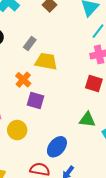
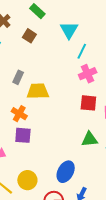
purple square: (36, 100) -> (23, 135), moved
yellow circle: (17, 130) -> (27, 180), moved

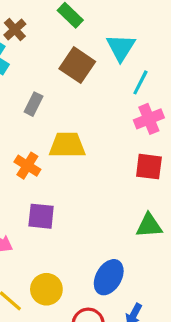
brown square: (29, 36) -> (77, 65), moved, size x1.5
gray rectangle: (18, 77) -> (34, 104), moved
orange cross: (19, 114) -> (27, 166), moved

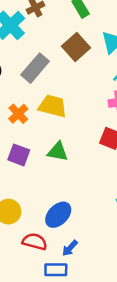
gray rectangle: (34, 104) -> (35, 68), size x1.6
green triangle: (149, 226) -> (58, 152), moved

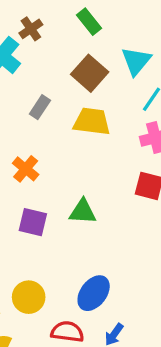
gray rectangle: (35, 68) -> (40, 107), size x0.6
yellow trapezoid: (53, 106) -> (92, 122), moved

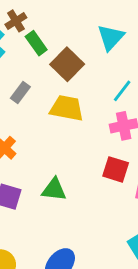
green rectangle: (89, 22) -> (36, 43), moved
cyan triangle: (136, 61) -> (111, 37), moved

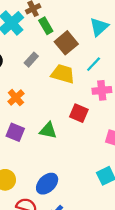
cyan line: (122, 91) -> (94, 64), moved
red square: (116, 169) -> (79, 113), moved

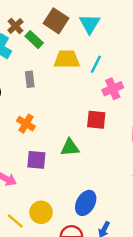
brown square: (66, 43) -> (56, 21), moved
gray rectangle: (31, 60) -> (30, 79), turned -32
yellow trapezoid: (63, 74) -> (67, 59), moved

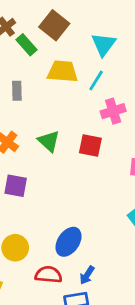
cyan triangle: (90, 24) -> (104, 44), moved
green triangle: (70, 147) -> (49, 141), moved, turned 42

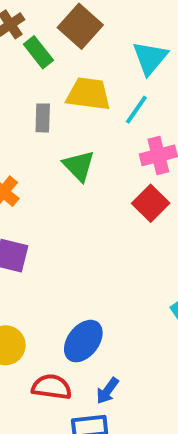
gray rectangle: (17, 91) -> (43, 118), moved
green triangle: (49, 141) -> (79, 166), moved
red square: (90, 146) -> (151, 203), moved, turned 30

